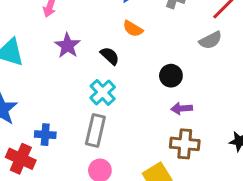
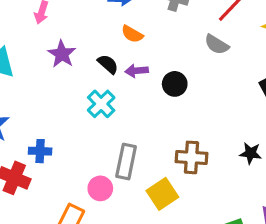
gray semicircle: (210, 40) -> (217, 44), turned 60
purple arrow: (182, 108) -> (137, 71), moved
gray rectangle: (95, 130) -> (126, 162), moved

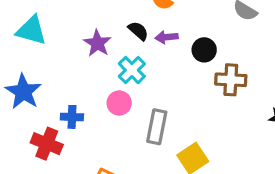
purple star: (62, 54) -> (97, 43), moved
brown cross: (192, 157) -> (231, 80), moved
pink circle: (100, 188) -> (119, 103), moved

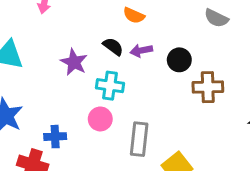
cyan cross: (132, 70) -> (110, 86), turned -32

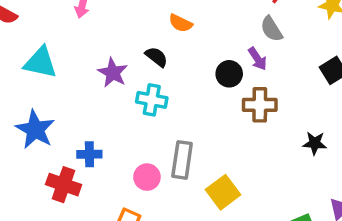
gray semicircle: (216, 18) -> (271, 29), turned 30
purple arrow: (141, 51) -> (258, 59), moved, turned -115
pink circle: (100, 119) -> (147, 177), moved

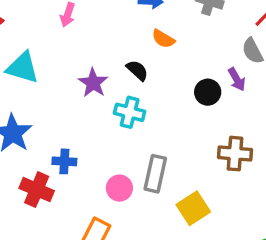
brown cross: (260, 105) -> (235, 154), moved

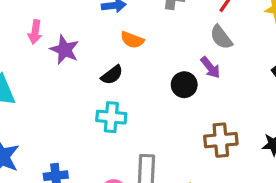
black semicircle: (137, 70) -> (112, 75), turned 110
purple star: (93, 83) -> (65, 50), moved

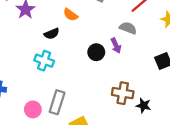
gray semicircle: (221, 37) -> (128, 28), turned 133
brown cross: (221, 140) -> (123, 93), moved

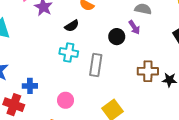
gray rectangle: (57, 102) -> (96, 65), moved

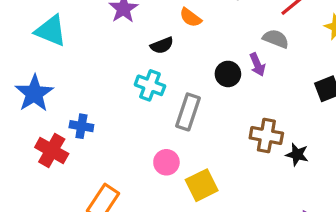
pink circle: (65, 100) -> (166, 162), moved

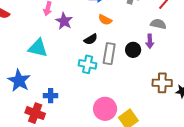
cyan triangle: (51, 31) -> (38, 48), moved
purple arrow: (257, 65) -> (150, 41), turned 32
gray rectangle: (188, 112) -> (109, 54), moved
pink circle: (166, 162) -> (105, 109), size x1.5

